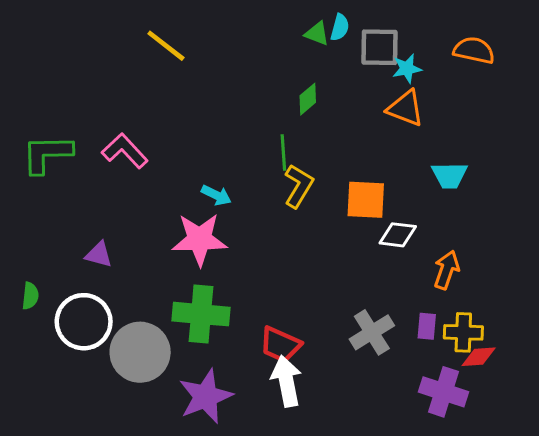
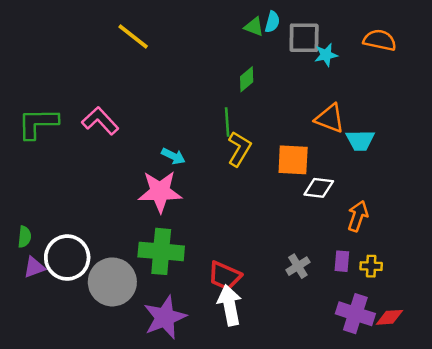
orange triangle: (405, 108) -> (330, 118), moved
purple triangle: (99, 255) -> (34, 267), moved, turned -35
gray cross: (372, 332) -> (298, 266), size x0.7
yellow cross: (463, 332) -> (371, 266), size x0.7
red diamond: (479, 357) -> (390, 317), moved

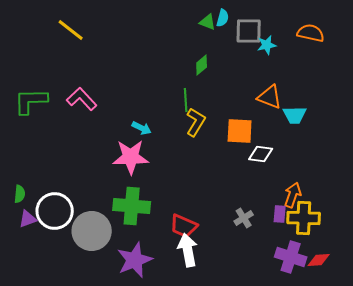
yellow line: (133, 37) -> (71, 30), moved
orange arrow: (358, 216) -> (293, 195), moved
yellow cross: (371, 266) -> (304, 218), size x1.8

